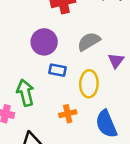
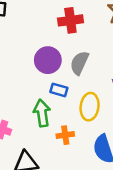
gray semicircle: (89, 42) -> (79, 63), moved, turned -40
green arrow: (25, 93) -> (42, 113), moved

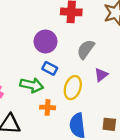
gray semicircle: (79, 63) -> (86, 49), moved
green arrow: (42, 113) -> (32, 85), turned 100

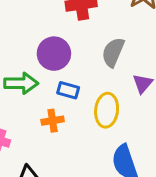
green arrow: (32, 85) -> (21, 83), moved
orange cross: (48, 107) -> (53, 121), moved

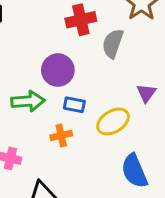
gray semicircle: (113, 52) -> (113, 43), moved
yellow ellipse: (107, 110) -> (113, 121), turned 56

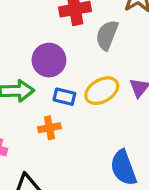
yellow ellipse: (113, 121) -> (102, 91), moved

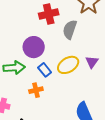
blue rectangle: (64, 97) -> (45, 70), turned 40

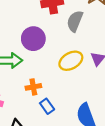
blue rectangle: (45, 70) -> (47, 106), moved

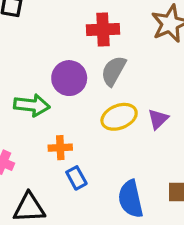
gray semicircle: (75, 21) -> (114, 71), moved

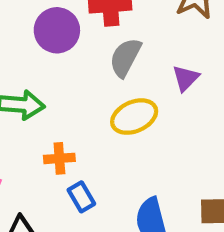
purple circle: (69, 78) -> (57, 30), moved
purple triangle: (158, 119) -> (186, 78), moved

